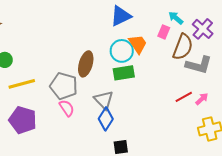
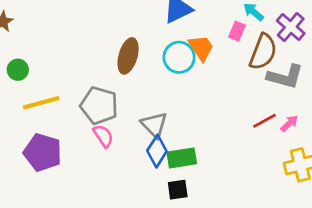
brown ellipse: (86, 64) -> (128, 56), moved
green rectangle: (124, 73) -> (182, 158), moved

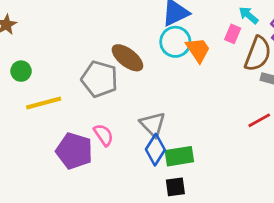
brown ellipse: (128, 56) -> (127, 58), turned -68
cyan circle: (179, 57) -> (175, 42), moved
gray pentagon: (99, 106) -> (100, 79), moved
purple pentagon: (43, 152) -> (74, 151), moved

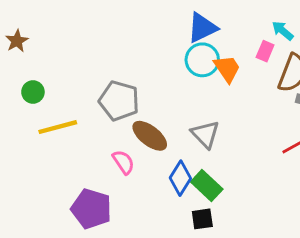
brown ellipse: (127, 58) -> (150, 136), moved
gray triangle: (153, 124) -> (205, 134), moved
purple pentagon: (74, 151) -> (91, 209), moved
green rectangle: (179, 156) -> (207, 185), turned 52

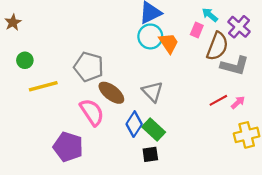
pink semicircle: (123, 162) -> (92, 112), size x1.5

